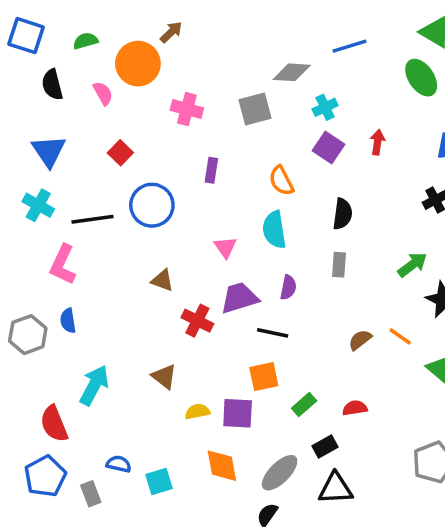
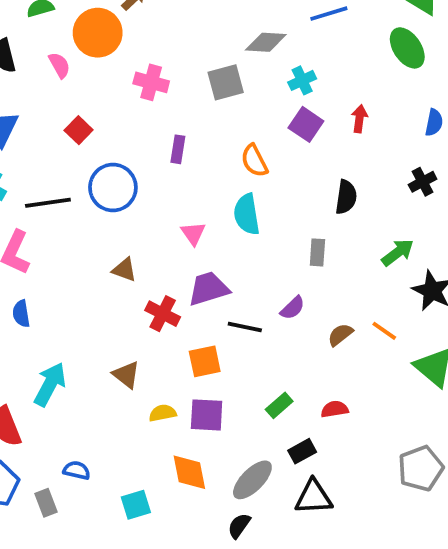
black semicircle: (343, 214) -> (346, 197), moved
purple semicircle: (288, 287) -> (293, 308), moved, turned 35
orange square: (264, 377) -> (205, 361), moved
cyan square: (159, 481) -> (136, 505), moved

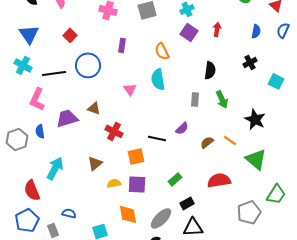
green arrow: (398, 252) -> (222, 99), moved, turned 102
purple trapezoid: (208, 289) -> (67, 118), moved
brown triangle: (126, 375) -> (95, 163), turned 42
red semicircle: (335, 409) -> (219, 180), moved, size x1.6

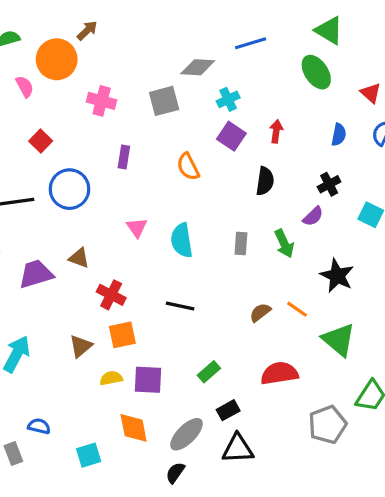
black semicircle: (210, 70) -> (265, 181), moved
cyan semicircle: (158, 79) -> (182, 240), moved
purple semicircle: (182, 128) -> (313, 216), moved
orange square: (136, 156) -> (122, 335), moved

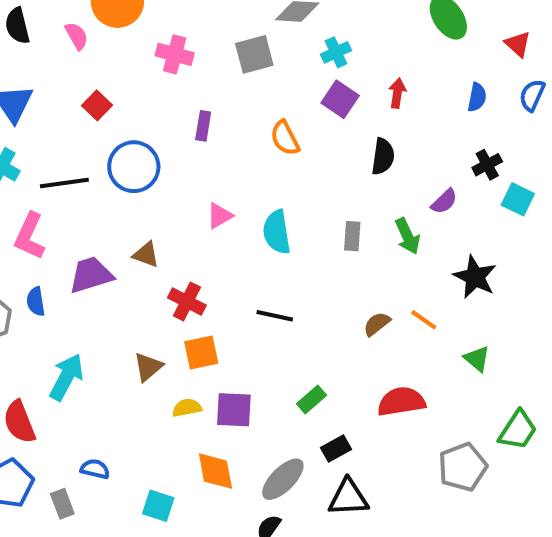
black cross: (329, 184) -> (487, 165), moved
pink triangle: (137, 228) -> (220, 216), turned 35
green triangle: (339, 340) -> (477, 359), size x0.6
cyan square: (89, 455) -> (158, 506), turned 35

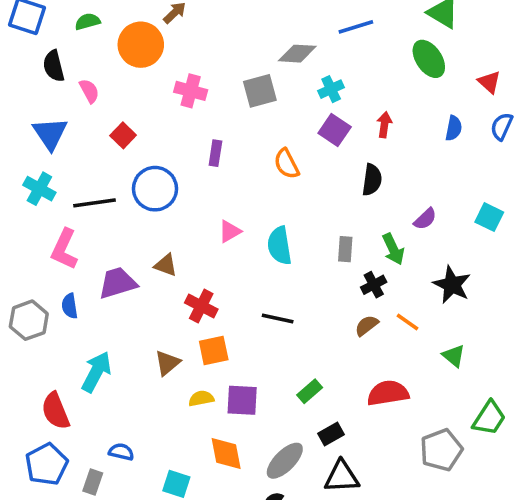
pink semicircle: (77, 36) -> (89, 91), moved
black cross: (487, 165) -> (374, 285), moved
gray rectangle: (62, 504) -> (93, 482), turned 40

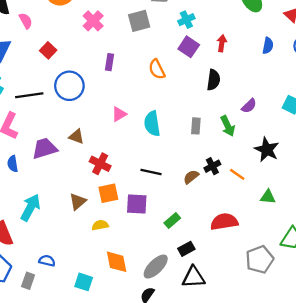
pink cross: (191, 91) -> (93, 21), turned 30
black cross: (374, 285) -> (212, 166), moved
brown semicircle: (367, 326) -> (191, 177), moved
green triangle: (454, 356) -> (268, 197), turned -35
purple square: (242, 400) -> (137, 204), moved

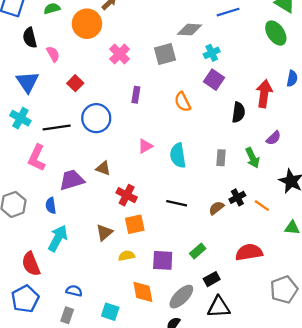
red arrow: (222, 43) -> (264, 94), moved, size x1.6
blue semicircle: (13, 164) -> (51, 206), moved
purple square: (137, 204) -> (163, 260), moved
gray rectangle: (28, 281) -> (67, 315), moved

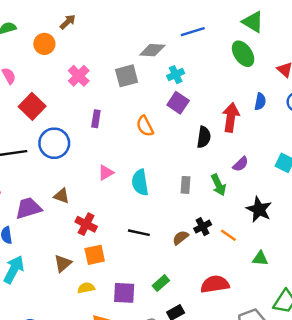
orange circle: (87, 24) -> (44, 44), size x0.7
red square: (75, 83) -> (32, 106), size x1.5

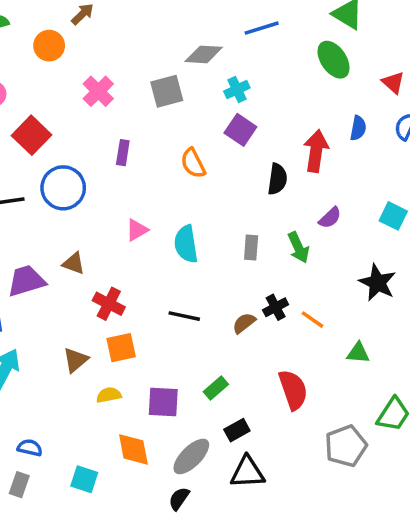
black star: (259, 209) -> (377, 283), moved
red semicircle: (215, 284) -> (293, 390), turned 80

